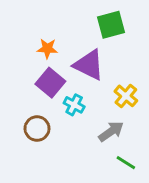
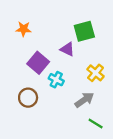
green square: (111, 25) -> (84, 31), moved
orange star: (47, 49) -> (24, 29), moved
purple triangle: (89, 65) -> (67, 49), size x0.6

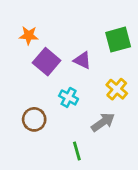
green square: (84, 31) -> (118, 40), moved
purple square: (38, 63) -> (47, 62), moved
green line: (96, 124) -> (77, 151), moved, turned 42

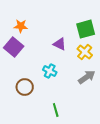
purple square: (47, 62) -> (14, 47), moved
yellow cross: (117, 89) -> (85, 52), moved
gray arrow: (103, 122) -> (87, 77), moved

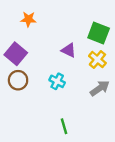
orange star: (21, 26) -> (28, 19), moved
green square: (86, 29) -> (99, 33), turned 36
brown circle: (25, 87) -> (18, 80), moved

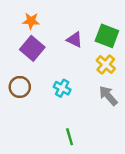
purple triangle: (69, 50) -> (75, 40), moved
purple square: (16, 54) -> (32, 48), moved
gray arrow: (100, 88) -> (108, 96), turned -96

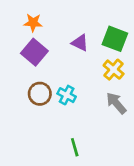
brown circle: (20, 87) -> (40, 94), moved

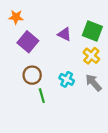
orange star: (33, 23) -> (16, 17), moved
cyan cross: (67, 95) -> (67, 79), moved
green line: (75, 147) -> (42, 96), moved

